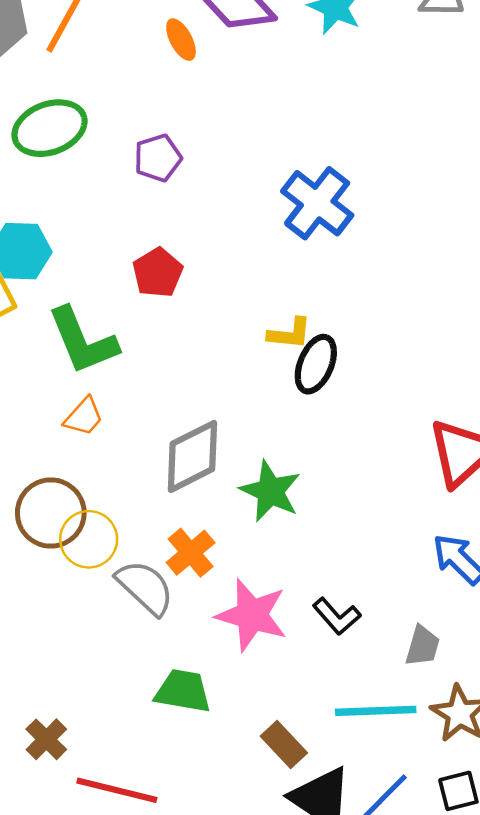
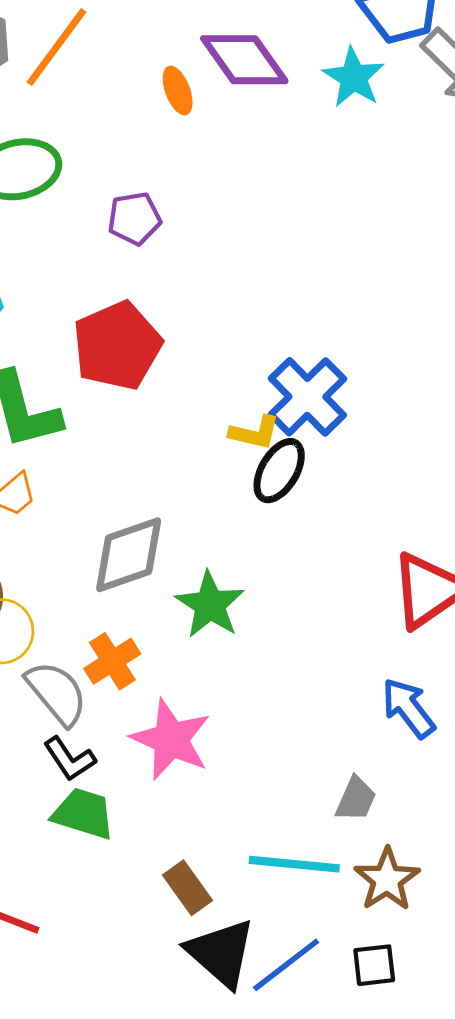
blue cross: (317, 203) -> (307, 397), moved
red pentagon: (158, 273) -> (117, 346), size x1.6
black L-shape: (337, 616) -> (70, 759), moved

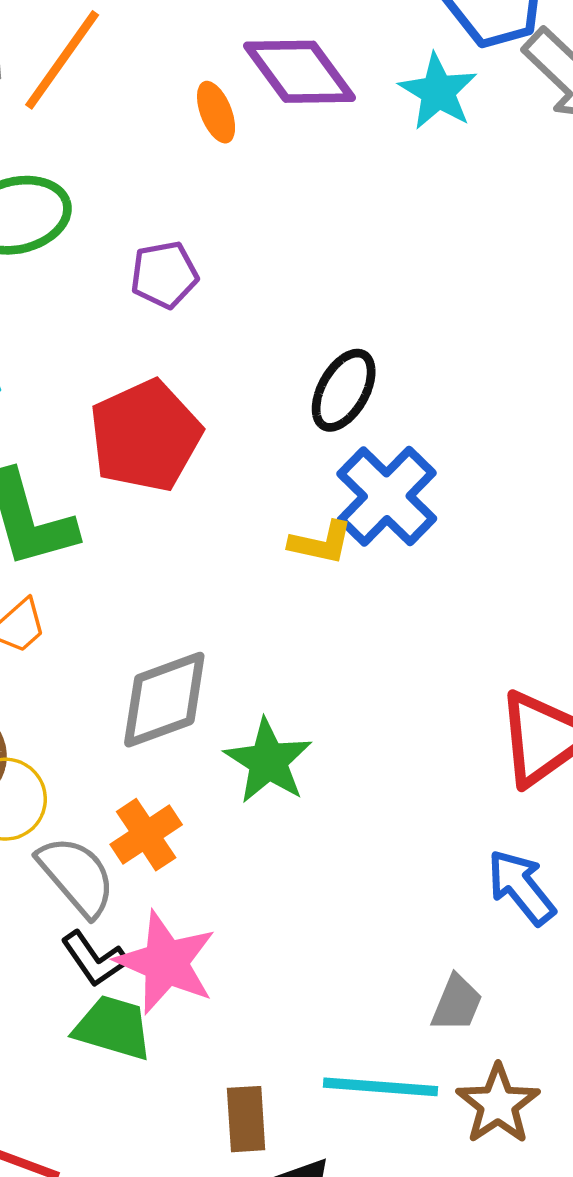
black ellipse: (279, 471) -> (344, 390), moved
pink star: (171, 739) -> (166, 963), moved
brown rectangle: (187, 888) -> (246, 1119), turned 33

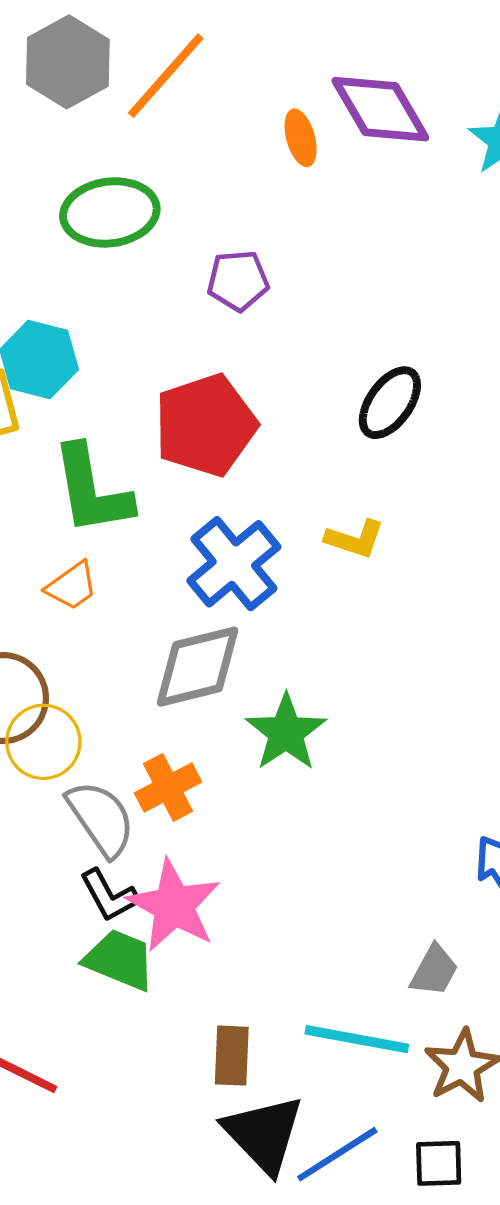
blue cross: (387, 496) -> (234, 564), moved

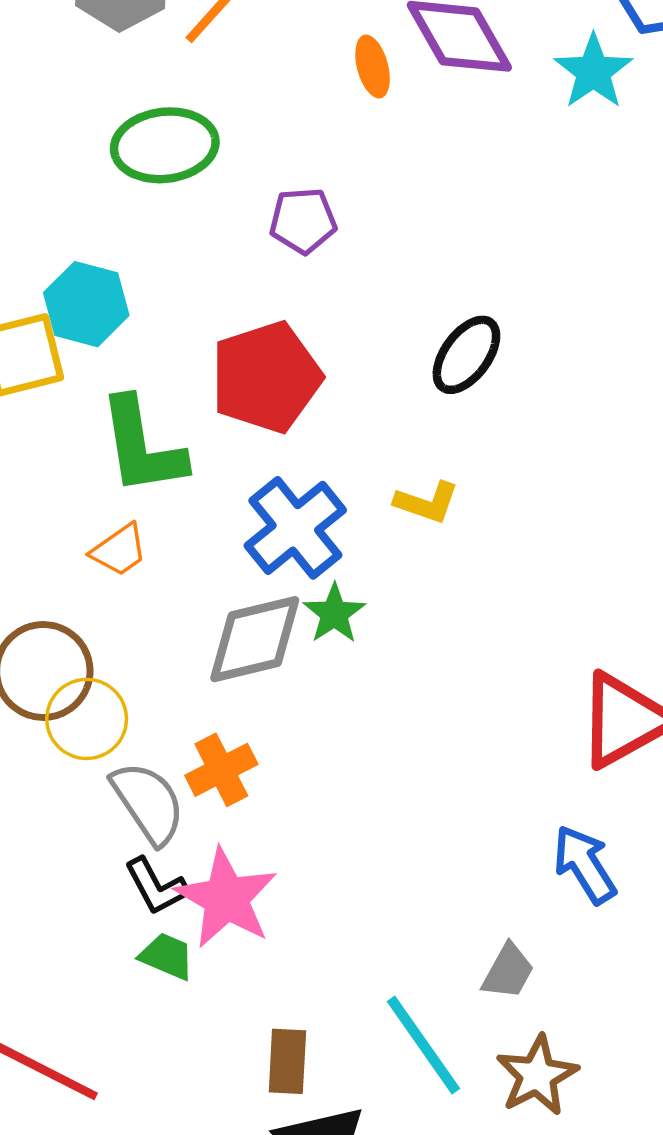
green star: (286, 732) -> (334, 614), moved, size x0.7
green trapezoid: (120, 960) -> (167, 956), size x0.7
cyan line: (357, 1039) -> (423, 1045), turned 44

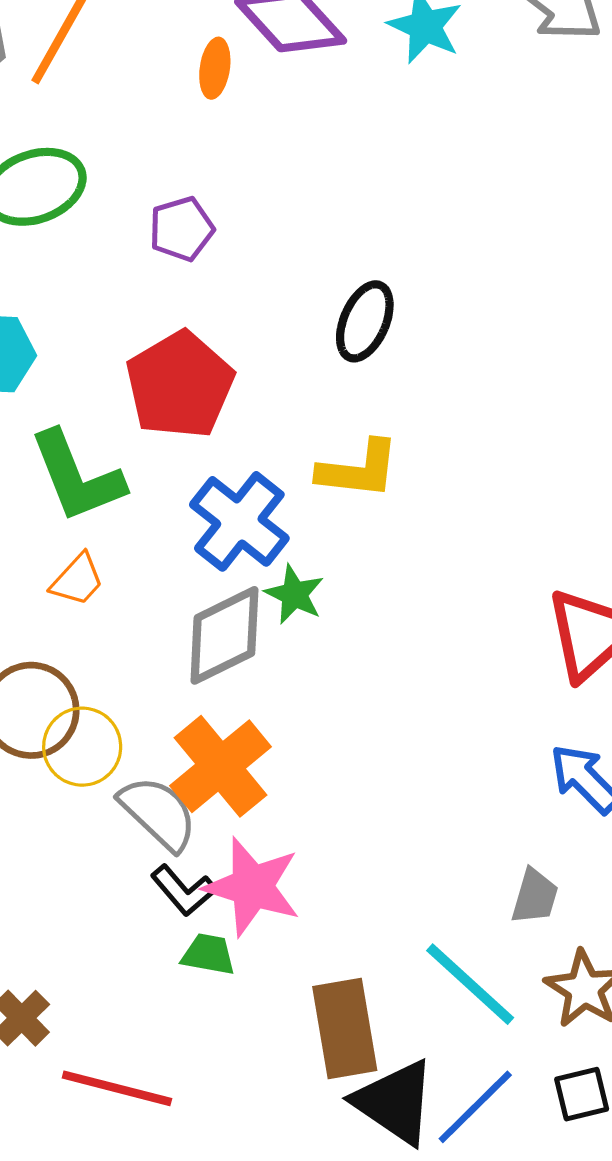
orange ellipse: (373, 67) -> (215, 68), turned 36
yellow L-shape: (427, 502) -> (358, 470), size x1.4
orange cross: (221, 770) -> (221, 766), size x1.5
brown rectangle: (287, 1061) -> (345, 1028), size x1.5

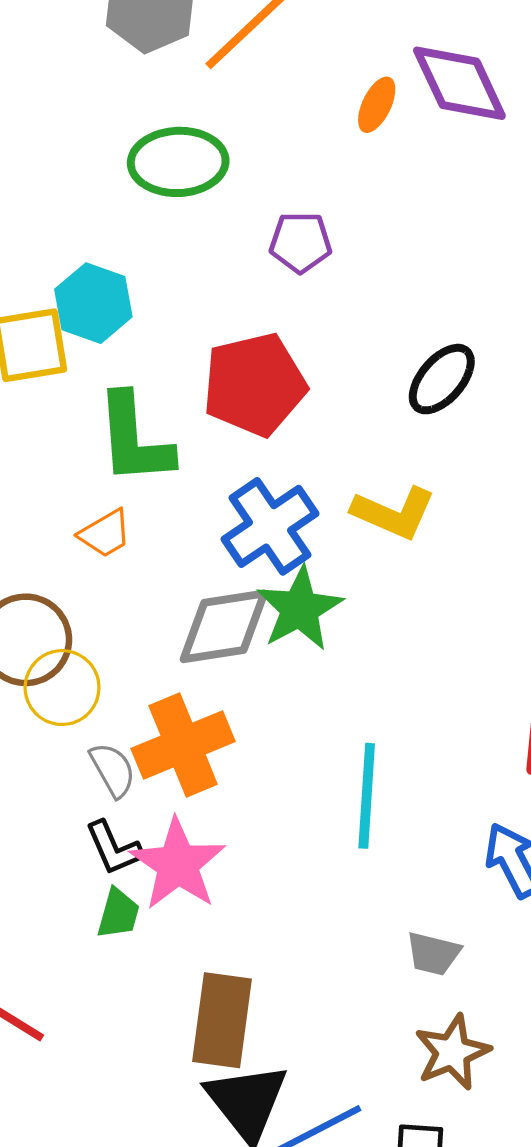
green star: (294, 594) -> (300, 609), size x1.5
gray semicircle: (158, 813) -> (113, 770), size x0.7
gray trapezoid: (535, 896) -> (433, 954), turned 70
green trapezoid: (208, 954) -> (118, 914), turned 78
cyan line: (470, 984) -> (367, 796), moved, turned 34

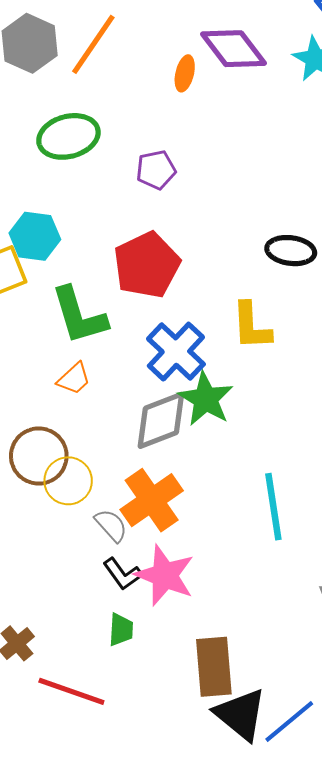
black ellipse: (442, 379) -> (291, 251), moved, turned 69
yellow L-shape: (394, 513) -> (251, 326), turned 76
green trapezoid: (118, 914) -> (121, 630), moved

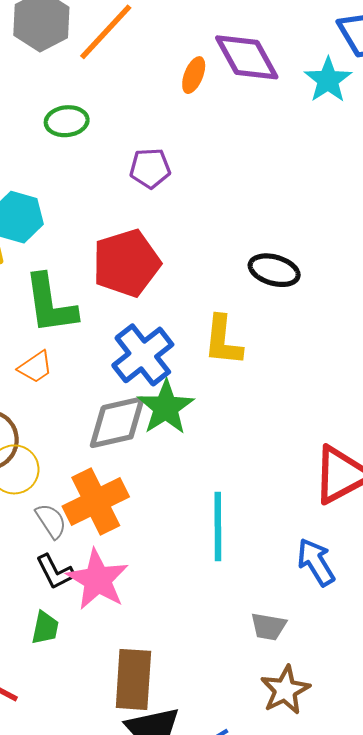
green ellipse: (68, 136) -> (67, 121), size x0.7

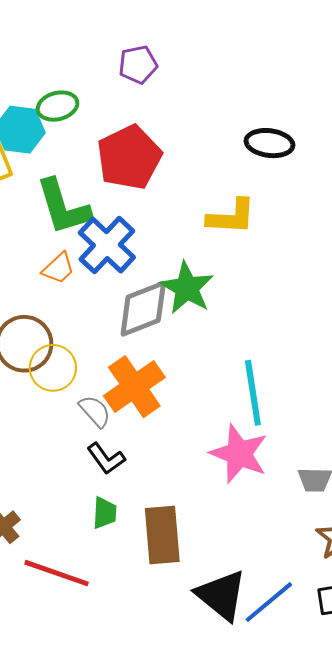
green ellipse: (67, 121) -> (58, 106), moved
yellow L-shape: (223, 341) -> (231, 217), turned -84
blue cross: (143, 355) -> (107, 245), moved
pink star: (98, 580) -> (239, 454), moved
brown rectangle: (133, 679) -> (162, 535), moved

